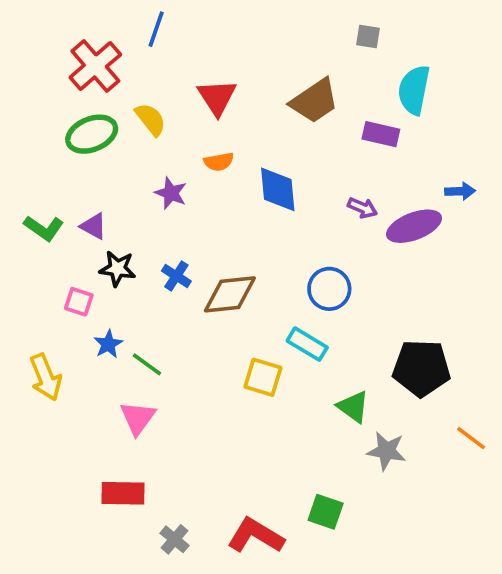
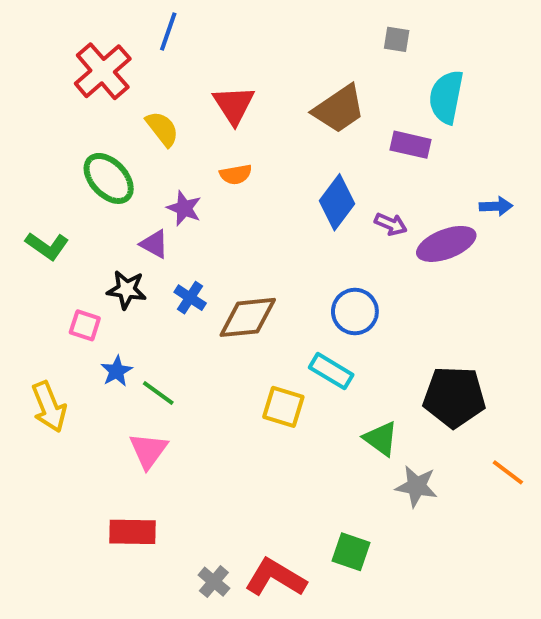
green ellipse: (92, 134) -> (109, 178), moved, turned 69
blue diamond: (278, 189) -> (337, 202), moved, turned 42
purple triangle: (94, 226) -> (154, 244), moved
gray cross: (175, 539) -> (214, 582), moved

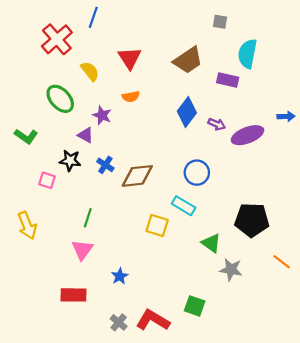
blue arrow: (496, 206) -> (286, 116), moved
blue star: (117, 371) -> (120, 276), moved
green line: (158, 393) -> (88, 218), turned 72

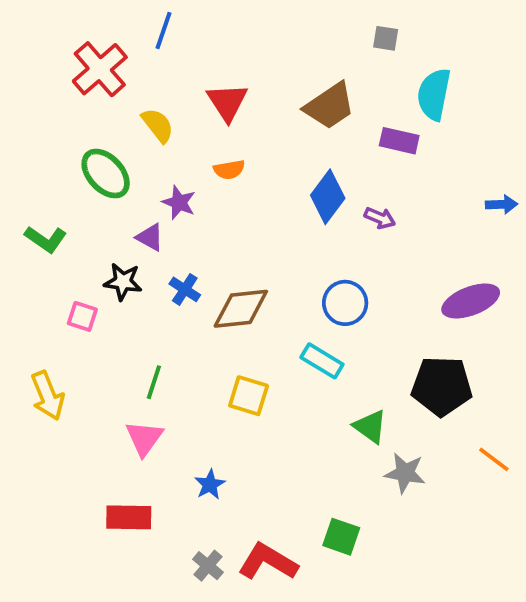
purple ellipse: (247, 135) -> (471, 301), moved
yellow square: (157, 225) -> (249, 396), moved

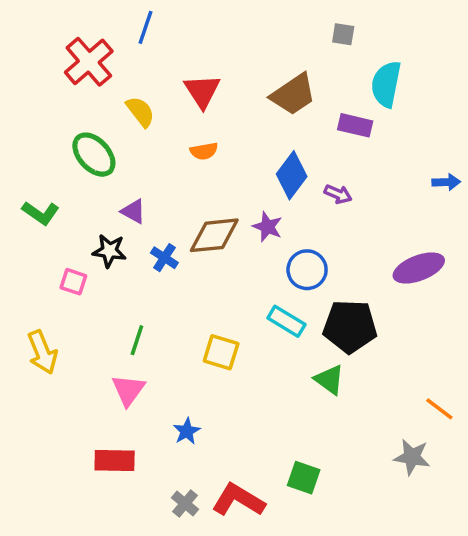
purple star: (179, 202) -> (268, 227), moved
brown diamond: (241, 309) -> (214, 235), moved
black pentagon: (442, 386) -> (350, 326), moved
gray star: (405, 473) -> (412, 457), moved

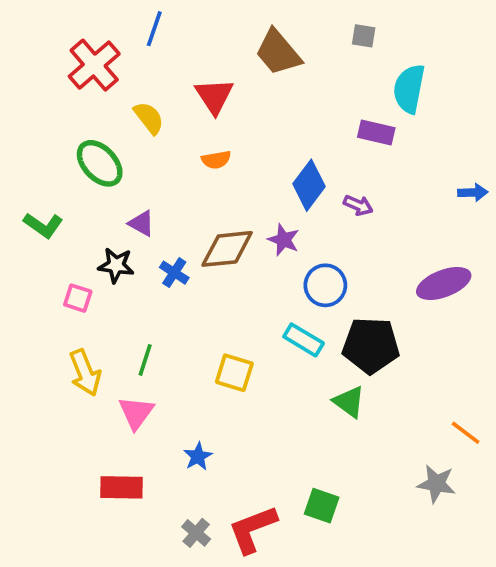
brown trapezoid: (293, 94) -> (278, 52), moved, turned 84
yellow arrow: (42, 352) -> (85, 373), moved
red L-shape: (238, 500) -> (253, 529), turned -52

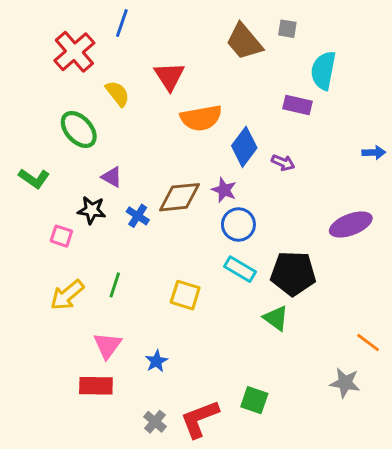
brown trapezoid: (278, 52) -> (244, 42), moved
orange semicircle: (216, 160) -> (201, 118), moved, size x1.8
blue circle: (325, 285) -> (238, 224), moved
yellow arrow: (85, 373) -> (67, 295), turned 72
pink triangle: (136, 413) -> (107, 345), moved

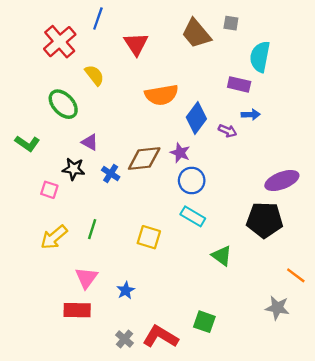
red triangle: (169, 76) -> (136, 44), moved
blue arrow: (374, 153) -> (251, 115), moved
black pentagon: (293, 273) -> (265, 220), moved
red L-shape: (200, 419) -> (160, 337), turned 52

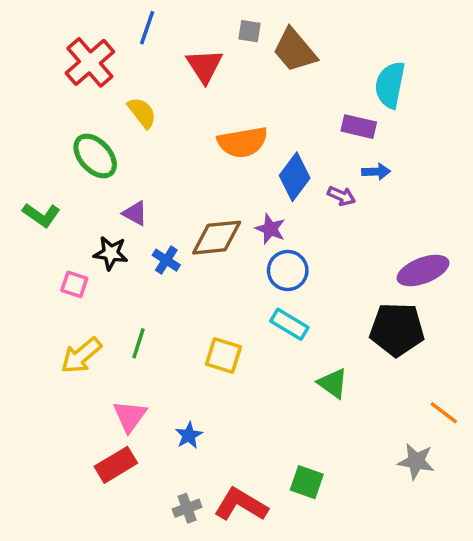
gray square: (231, 23) -> (250, 31), moved
red rectangle: (77, 310) -> (116, 465), turned -32
gray cross: (125, 339) -> (187, 508), turned 30

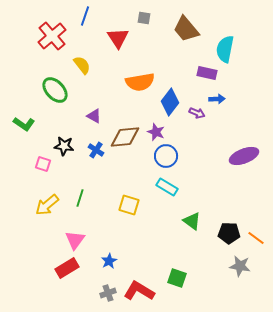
brown trapezoid: (295, 50) -> (186, 29), moved
purple triangle: (135, 213) -> (94, 116), moved
black pentagon: (397, 329) -> (229, 233), moved, size x0.7
blue star: (189, 435) -> (109, 261), moved

